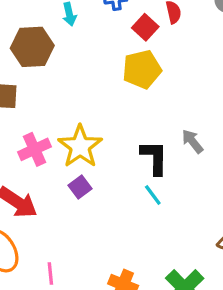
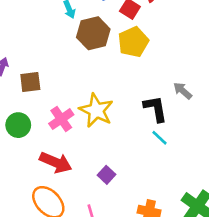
brown hexagon: (32, 47) -> (93, 33), moved
purple square: (80, 187) -> (106, 175), moved

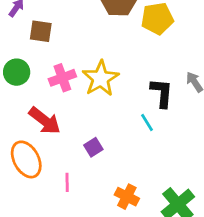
cyan line: (159, 138) -> (147, 123), moved

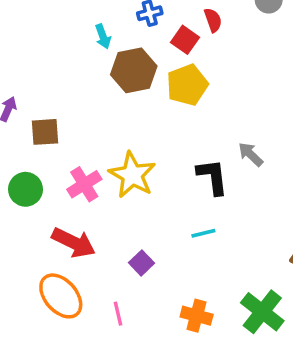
cyan line: (147, 123) -> (203, 233), moved, turned -60

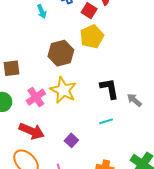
brown hexagon: (134, 70) -> (61, 53), moved
gray arrow: (251, 154) -> (134, 100), moved

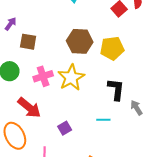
yellow pentagon: (92, 37) -> (112, 48), moved

